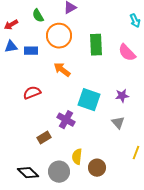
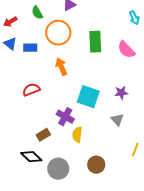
blue triangle: (11, 47) -> (10, 44), turned 48
orange arrow: (62, 70) -> (61, 67), turned 30
yellow semicircle: (77, 157) -> (77, 135), moved
black diamond: (28, 173) -> (31, 157), moved

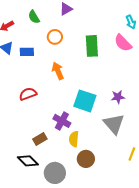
orange circle: (58, 33) -> (55, 37), size x0.6
pink semicircle: (126, 50) -> (123, 43), moved
gray triangle: (117, 120) -> (114, 124), size x1.6
brown circle: (96, 165) -> (86, 159), moved

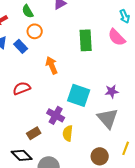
orange circle: (55, 37) -> (35, 31), moved
blue rectangle: (27, 52) -> (21, 46), turned 48
brown circle: (86, 159) -> (100, 156), moved

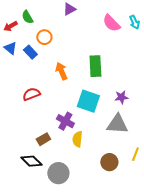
green semicircle: (28, 11) -> (27, 17), moved
pink semicircle: (117, 37) -> (111, 23), moved
green rectangle: (86, 40) -> (95, 66), moved
gray triangle: (108, 118) -> (117, 124), turned -45

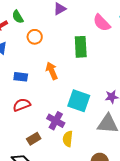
blue rectangle: (30, 52) -> (21, 77), moved, turned -40
green rectangle: (95, 66) -> (81, 47), moved
red semicircle: (31, 94) -> (22, 105), moved

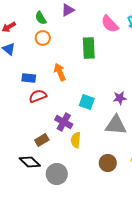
green semicircle: (18, 17) -> (41, 18), moved
cyan square: (79, 101) -> (87, 102), size x0.7
red semicircle: (22, 105) -> (38, 96), moved

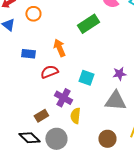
orange circle: (43, 38) -> (33, 14), moved
green rectangle: (89, 48) -> (88, 24), turned 60
red semicircle: (38, 96) -> (49, 72), moved
gray circle: (57, 174) -> (56, 139), moved

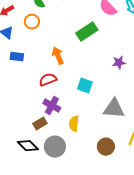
blue rectangle: (28, 54) -> (17, 57), moved
purple star: (119, 74) -> (119, 63), moved
purple cross: (63, 98) -> (52, 106), moved

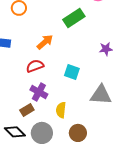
orange arrow: (58, 56) -> (45, 42), turned 72
brown circle: (106, 147) -> (78, 133), moved

